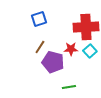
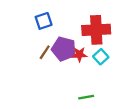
purple pentagon: (53, 62) -> (64, 49), moved
green line: (69, 87) -> (86, 97), moved

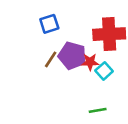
cyan square: (101, 57) -> (104, 71), moved

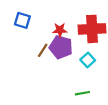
blue square: (49, 24) -> (22, 20), moved, turned 35
red star: (90, 62) -> (60, 30), moved

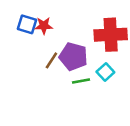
red star: (60, 30) -> (44, 26), moved
green line: (82, 93) -> (81, 81), moved

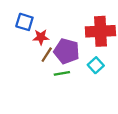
red star: (44, 26) -> (41, 37), moved
green line: (81, 81) -> (62, 73), moved

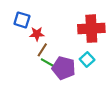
purple pentagon: (67, 51) -> (64, 68), moved
green line: (62, 73) -> (48, 63), moved, turned 40

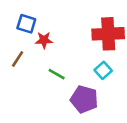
brown line: (42, 50) -> (18, 59), moved
purple pentagon: (64, 68) -> (84, 99), moved

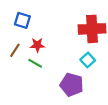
red star: (44, 40) -> (37, 45), moved
green line: (57, 74) -> (35, 63), moved

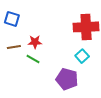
blue square: (22, 20) -> (12, 19), moved
brown line: (15, 50) -> (14, 47), turned 48

